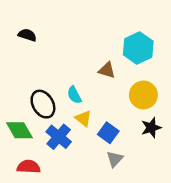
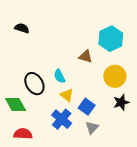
blue cross: (59, 137) -> (62, 119), moved

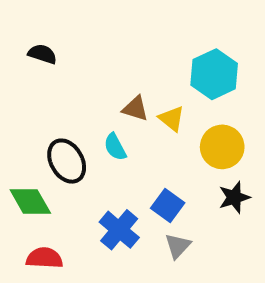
brown triangle: (86, 56) -> (135, 109), moved
yellow triangle: (67, 95) -> (172, 119), moved

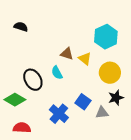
green diamond: (30, 201) -> (15, 100), turned -30
gray triangle: (178, 246) -> (102, 113), moved, turned 40

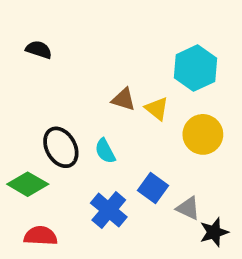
cyan semicircle: (57, 73) -> (105, 151), moved
black star: (116, 98) -> (214, 232), moved
gray triangle: (102, 113) -> (188, 208), turned 32

